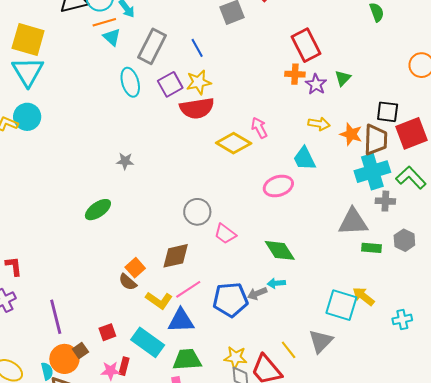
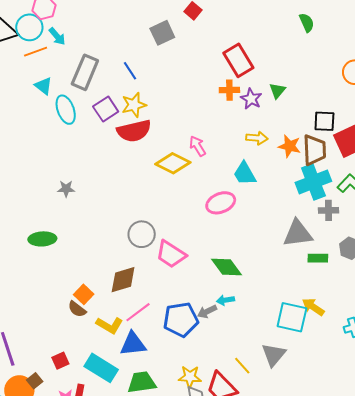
cyan triangle: (112, 37) -> (43, 86), moved
green ellipse: (98, 210) -> (42, 239), turned 36
pink trapezoid: (225, 234) -> (171, 254), size x1.4

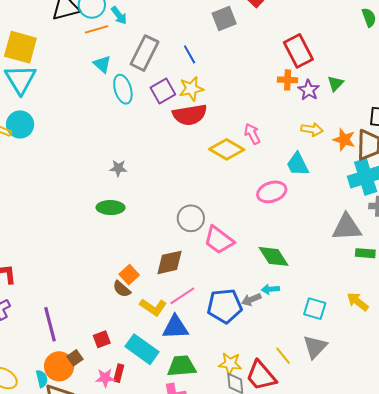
green ellipse: (42, 239) -> (111, 208), moved
cyan square: (292, 317) -> (315, 309), moved, size x0.7

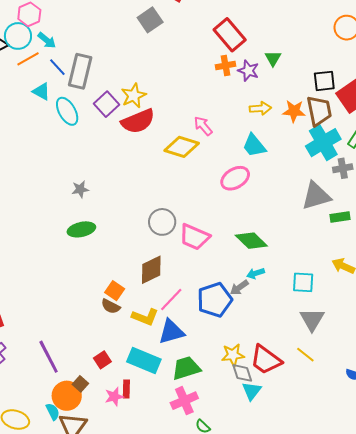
blue line: (190, 54) -> (57, 67), moved
yellow line: (283, 356) -> (305, 355), moved

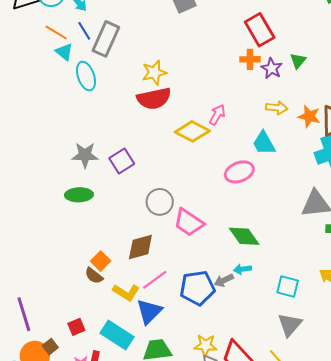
orange line: (28, 59) -> (56, 32), moved, turned 50
purple square: (107, 104) -> (122, 161), moved
pink arrow: (203, 126) -> (217, 115), turned 60
gray star: (80, 189) -> (85, 155), size x1.5
blue triangle: (171, 332) -> (149, 312), turned -40

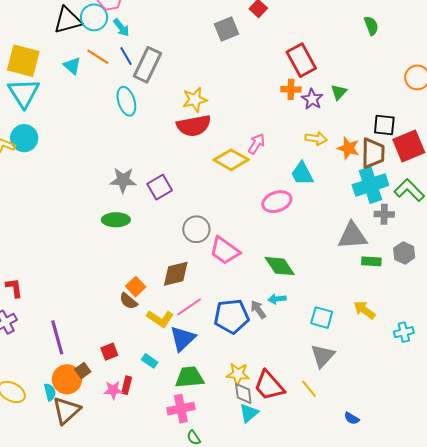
cyan triangle: (64, 52) -> (72, 66), moved
gray arrow: (224, 280) -> (258, 309), turned 78
cyan rectangle: (117, 335) -> (150, 361), size x0.5

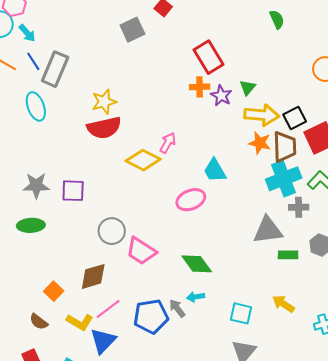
black square: (384, 125) -> (295, 118), turned -30
yellow arrow: (316, 139) -> (262, 115), moved, size x1.6
purple square: (160, 187) -> (73, 191), turned 35
brown semicircle: (128, 301) -> (39, 322), moved

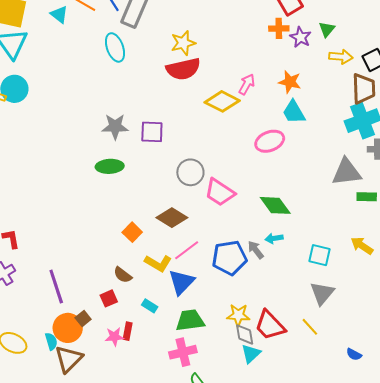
yellow arrow: (262, 115) -> (341, 57), size x0.7
orange star: (260, 143) -> (290, 82), moved
brown diamond: (93, 276) -> (172, 218), turned 48
brown semicircle: (39, 322) -> (123, 275), moved

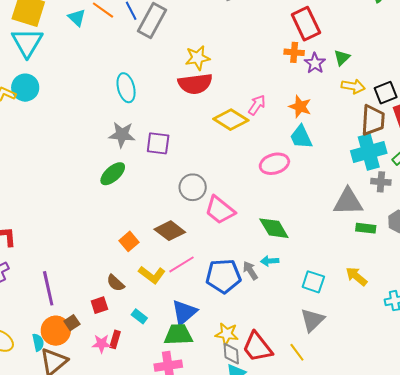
cyan ellipse: (115, 47) -> (126, 88), moved
green ellipse: (110, 166) -> (113, 174), turned -44
blue triangle: (181, 282) -> (184, 312), moved

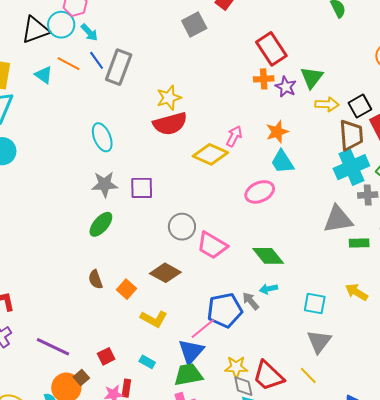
green triangle: (342, 58) -> (312, 77), size x1.4
orange star: (300, 107) -> (277, 132), turned -30
pink line: (181, 264) -> (203, 328), moved
brown semicircle: (115, 283) -> (95, 279), moved, turned 36
purple line: (48, 288) -> (53, 347), turned -44

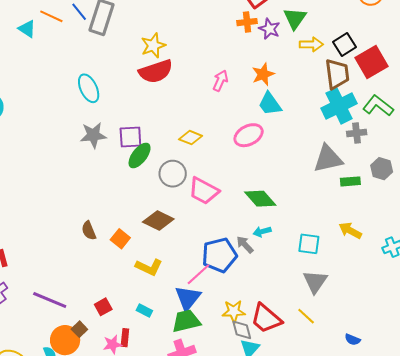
yellow diamond: (210, 154) -> (191, 138), moved, size x0.7
green ellipse: (101, 224) -> (140, 155), moved

